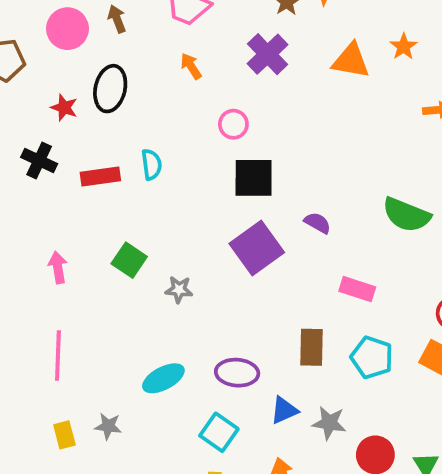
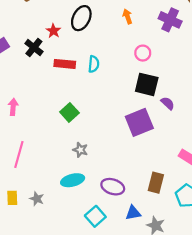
purple cross: (268, 54) -> (170, 20), turned -35
red star: (64, 108) -> (53, 31), moved
purple semicircle: (317, 223) -> (168, 103), moved
pink arrow: (58, 267) -> (13, 107), moved
gray star: (179, 290) -> (80, 150), moved

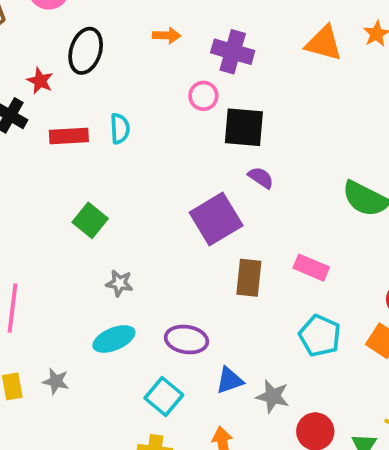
orange arrow: (127, 16) -> (167, 35), turned 120
purple cross: (170, 20) -> (233, 52), moved
black square: (147, 84) -> (244, 127), moved
brown rectangle: (156, 183) -> (249, 278), moved

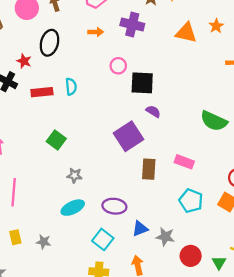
purple cross: (233, 52) -> (132, 25), moved
gray star: (56, 381) -> (44, 242), moved

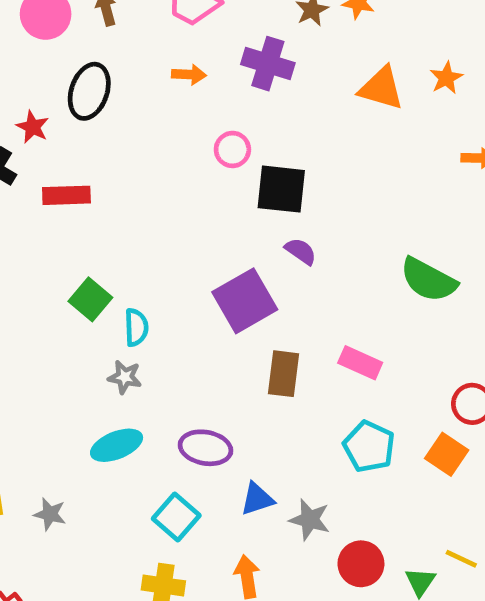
cyan semicircle: (71, 87) -> (136, 327), moved

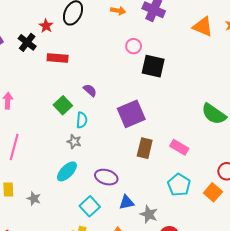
purple semicircle: (301, 251) -> (90, 90), moved
cyan ellipse: (117, 445) -> (67, 171), turned -30

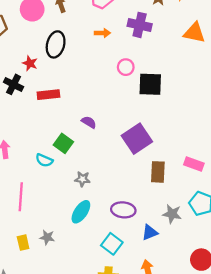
cyan semicircle: (82, 120) -> (44, 160), moved, turned 119
gray star: (34, 199) -> (47, 237), moved
gray star: (149, 214) -> (172, 214), moved

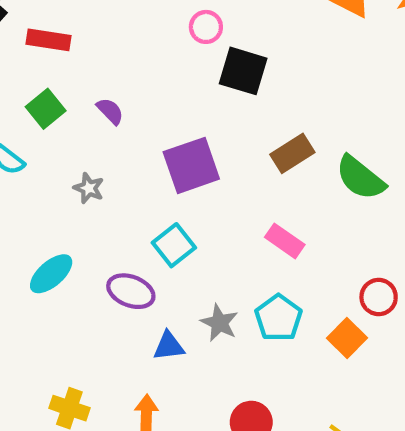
green square: (63, 143) -> (46, 109), moved
brown rectangle: (158, 172) -> (292, 153), moved, turned 40
gray star: (82, 179) -> (89, 188), moved
cyan square: (112, 244) -> (174, 245), moved

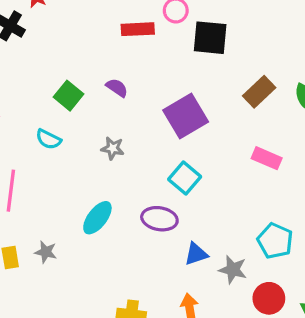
red rectangle: (49, 40) -> (138, 29), moved
cyan pentagon: (278, 318) -> (275, 241), moved
gray star: (219, 323) -> (233, 270), moved

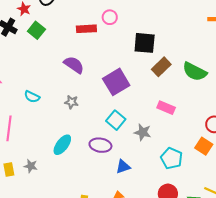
black square: (210, 38) -> (145, 43), moved
purple semicircle: (117, 88) -> (74, 65), size x1.5
green square: (69, 96) -> (36, 30), moved
gray star: (233, 270) -> (143, 132), moved

